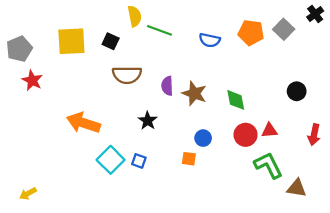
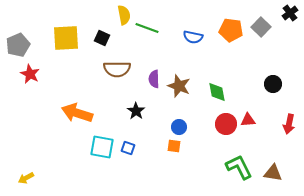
blue circle: (203, 138) -> (179, 127), moved
cyan square: (111, 160) -> (102, 147), turned -35
green L-shape: (268, 165) -> (239, 167), moved

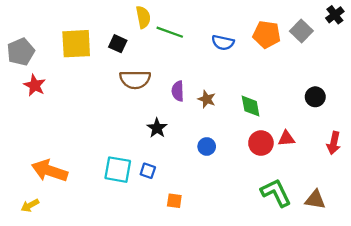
brown star: (179, 86) -> (207, 99), size x0.7
orange arrow: (77, 113) -> (50, 171), moved
orange square: (174, 146) -> (174, 201), moved

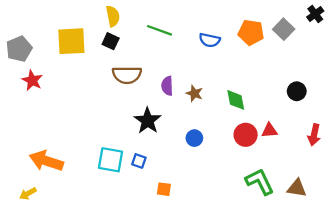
yellow semicircle: (143, 17) -> (113, 16), moved
black star: (157, 128) -> (148, 121), size x1.4

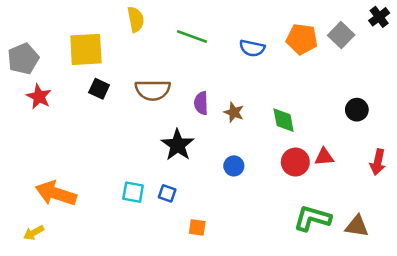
black square: (111, 41) -> (99, 89), moved
cyan square: (111, 160) -> (133, 192), size x0.7
green L-shape: (260, 182) -> (312, 218), turned -48

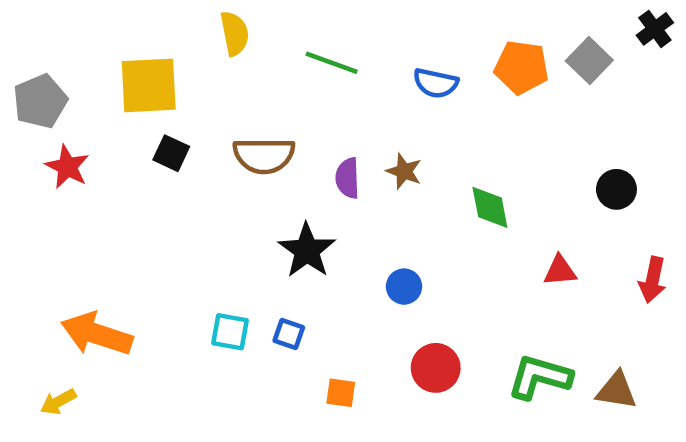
brown star: (234, 112) -> (404, 171), moved
red circle: (295, 162) -> (436, 368), moved

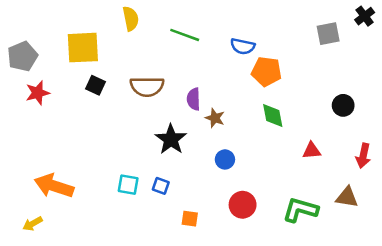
gray square: (589, 61) -> (328, 34), turned 35
orange pentagon: (522, 67) -> (266, 71), moved
red star: (67, 167) -> (38, 93), turned 30
brown star: (404, 171) -> (215, 118), moved
brown triangle: (616, 390) -> (347, 197), moved

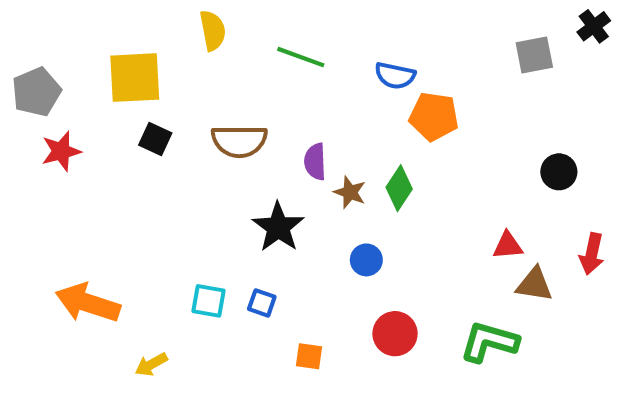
green diamond: (273, 115) -> (399, 188), moved, turned 44
brown triangle: (347, 197) -> (534, 285), moved
yellow arrow: (33, 224) -> (151, 364), moved

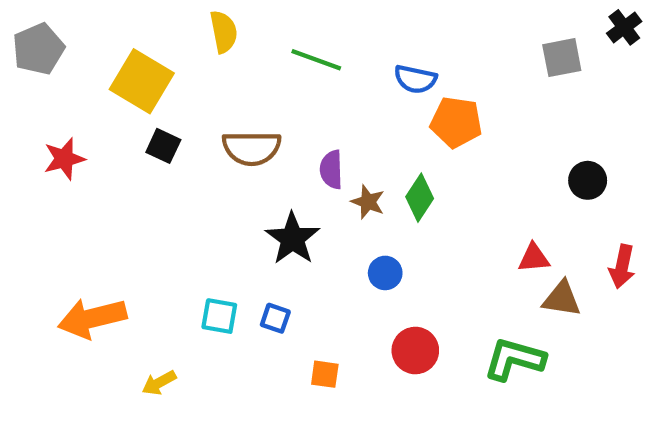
yellow square: (135, 78) -> (142, 81), turned 34
gray pentagon: (36, 92) -> (38, 49), moved
orange arrow: (88, 303) -> (92, 318), turned -32

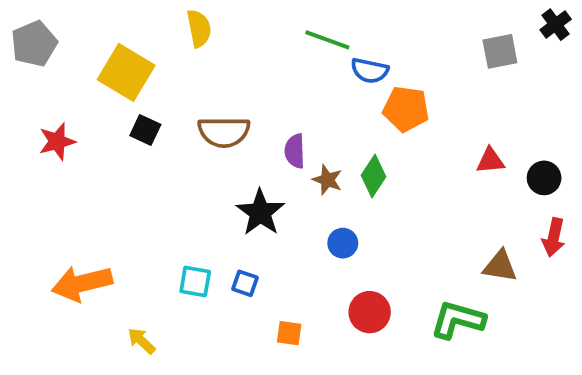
green line: (316, 60) -> (327, 40), moved
black circle: (588, 180) -> (544, 178), moved
red triangle: (534, 258) -> (490, 161), moved
yellow arrow: (159, 383) -> (141, 341), turned 72

